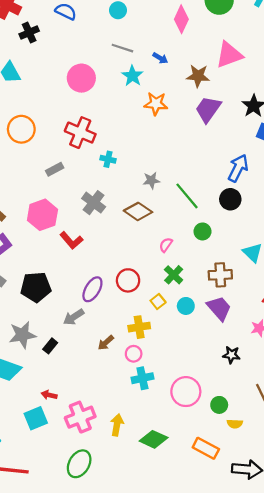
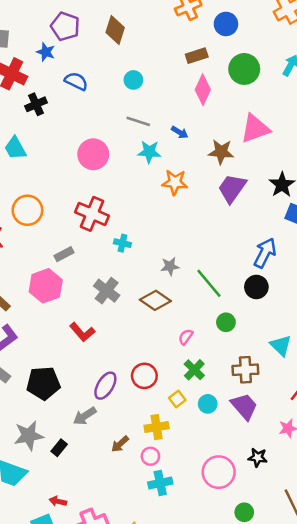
cyan star: (132, 76) -> (149, 152), turned -30
pink hexagon: (42, 215) -> (46, 286), moved
pink circle: (186, 392) -> (219, 472), moved

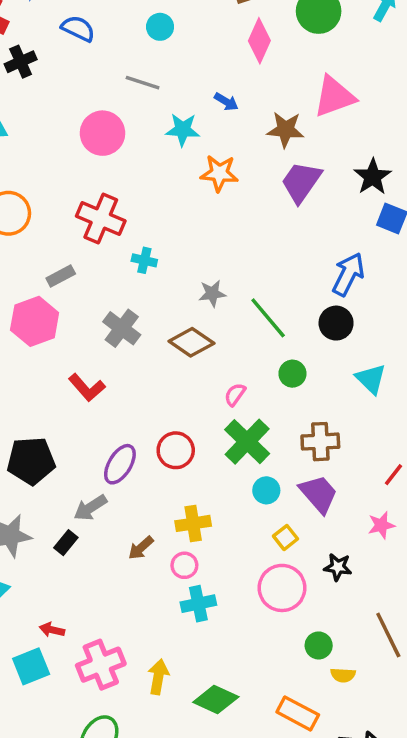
gray line: (138, 121) -> (143, 83), moved
cyan triangle: (281, 345) -> (371, 379), moved
green cross: (194, 370) -> (247, 442), size x1.5
yellow square: (177, 399) -> (285, 537), moved
black rectangle: (59, 448) -> (66, 543), moved

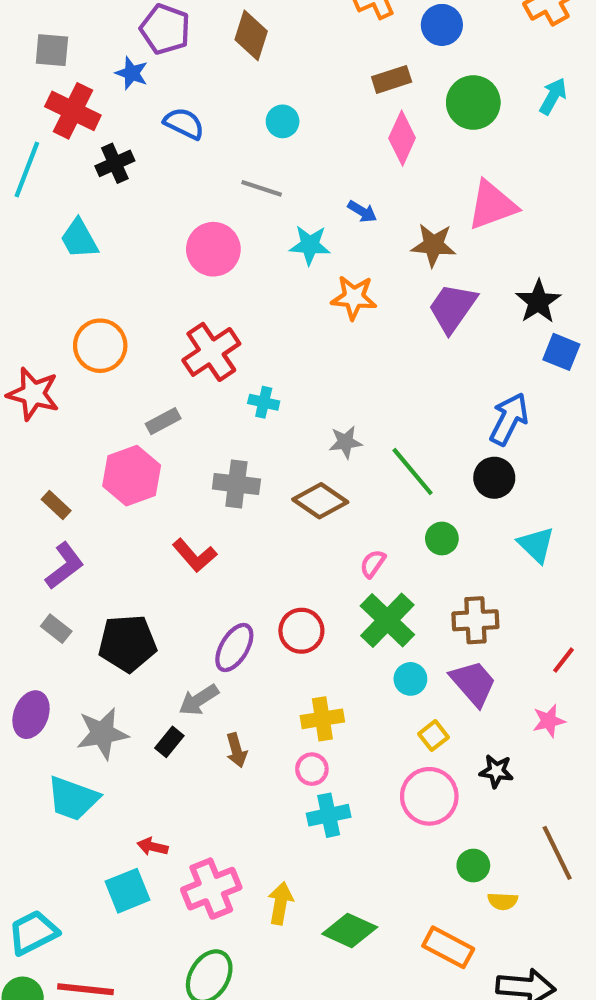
red cross: (101, 219) -> (211, 352), turned 33
gray cross: (122, 328) -> (236, 484), turned -30
brown arrow: (141, 548) -> (236, 750), moved, turned -64

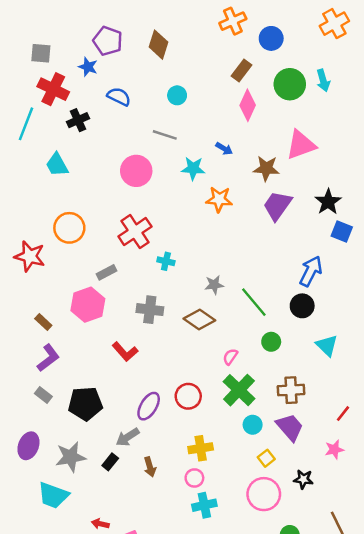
brown rectangle: (392, 79) -> (241, 71), turned -35
cyan arrow: (553, 96) -> (323, 80), moved, turned 135

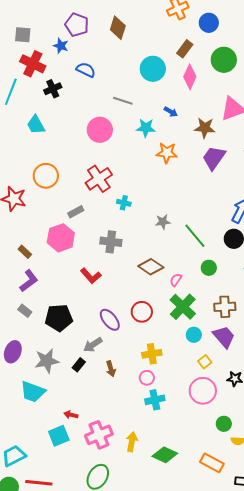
cyan circle: (177, 95) -> (153, 69), moved, size x1.6
brown diamond: (199, 319) -> (151, 267), moved
purple ellipse: (149, 406) -> (110, 320), turned -70

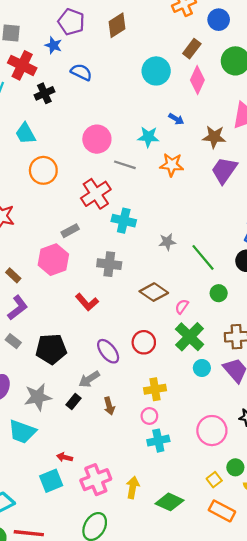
brown diamond: (118, 28) -> (117, 25), turned 40
gray line: (123, 101) -> (125, 165), moved
orange circle: (46, 176) -> (43, 170), moved
cyan cross: (124, 203) -> (124, 221), size x1.5
yellow square: (205, 362) -> (214, 480), moved

